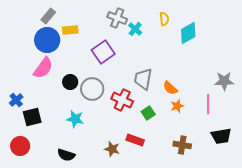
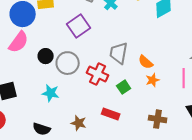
brown star: (112, 149) -> (79, 123), moved

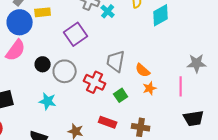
brown cross: (158, 119) -> (141, 127), moved

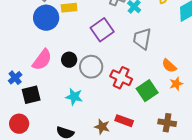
pink semicircle: (16, 50) -> (42, 60), moved
gray trapezoid: (116, 61) -> (142, 39), moved
green square: (121, 95) -> (147, 91), size x1.5
red rectangle: (108, 122) -> (124, 121), moved

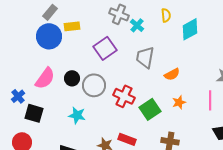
orange semicircle: (169, 66) -> (172, 74), moved, turned -70
black square: (31, 95) -> (34, 113), turned 30

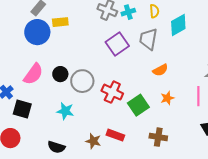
cyan cross: (137, 25) -> (128, 12), moved, turned 32
purple square: (105, 48) -> (117, 44), moved
gray trapezoid: (145, 57) -> (148, 39), moved

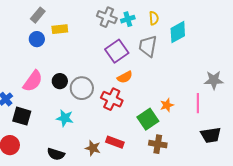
blue circle: (37, 32) -> (37, 39), size x0.6
orange semicircle: (160, 70) -> (125, 77), moved
green square: (138, 105) -> (148, 119), moved

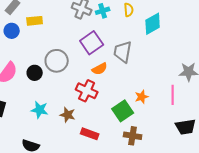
gray trapezoid: (148, 46) -> (123, 52), moved
gray circle: (82, 88) -> (57, 61), moved
brown star: (93, 148) -> (68, 115), moved

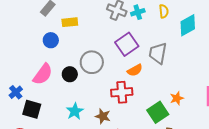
blue circle: (12, 31) -> (51, 40), moved
red cross: (87, 91) -> (122, 92), turned -30
cyan star: (40, 110) -> (75, 111), turned 30

